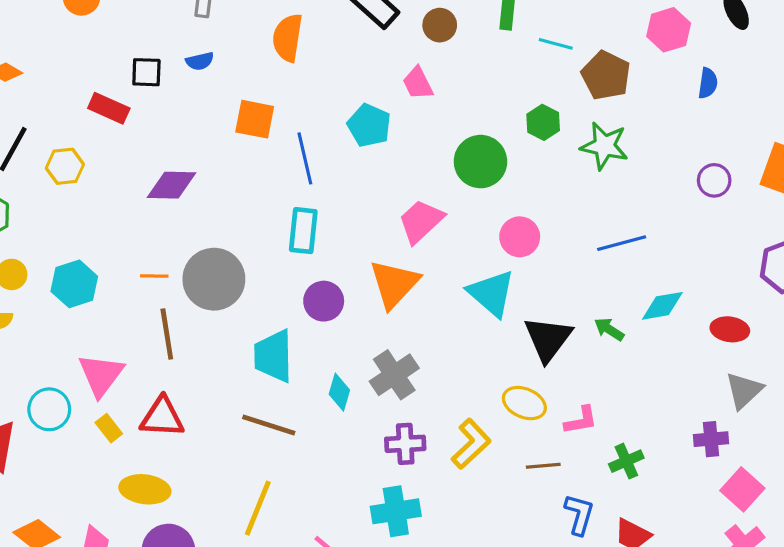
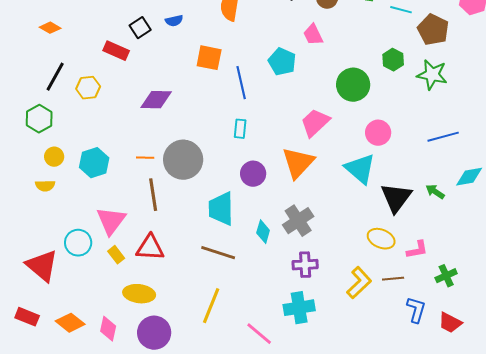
black square: (146, 72) -> (140, 28), turned -35
cyan rectangle: (303, 231) -> (240, 129), size x0.7
yellow L-shape: (471, 444) -> (359, 283), moved

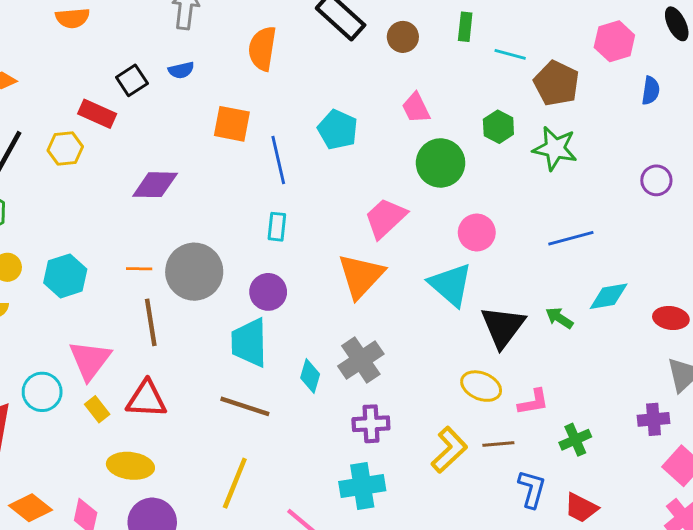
pink trapezoid: (313, 35) -> (416, 108), moved
yellow hexagon: (88, 88) -> (65, 148), moved
purple circle: (253, 174) -> (268, 292), moved

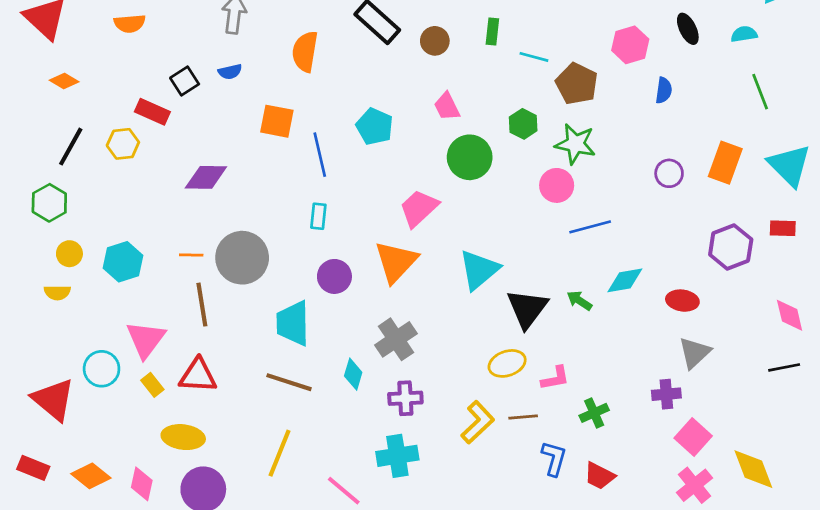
pink circle: (477, 233) -> (557, 185), moved
cyan triangle: (451, 285) -> (479, 270), turned 39
purple circle: (268, 292) -> (334, 276), moved
cyan diamond: (310, 376) -> (353, 374), moved
yellow ellipse: (481, 386) -> (507, 363), turned -42

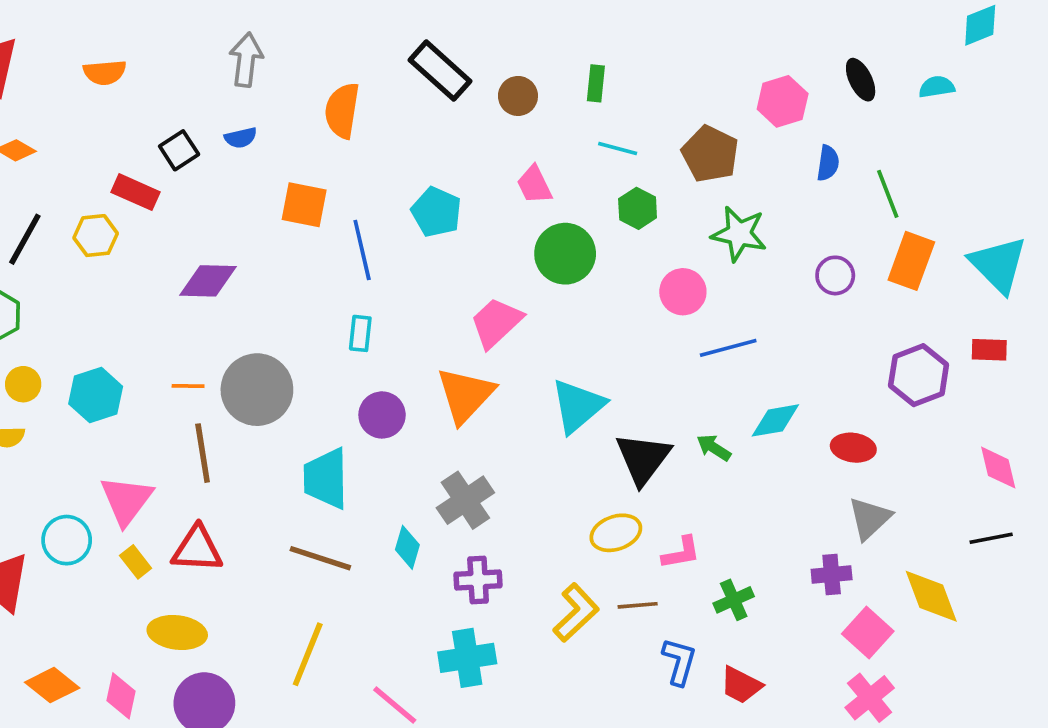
cyan line: (534, 57) -> (618, 149), moved
green line: (760, 92) -> (888, 194), moved
green star: (575, 144) -> (739, 234), moved
yellow diamond: (753, 469) -> (931, 596), moved

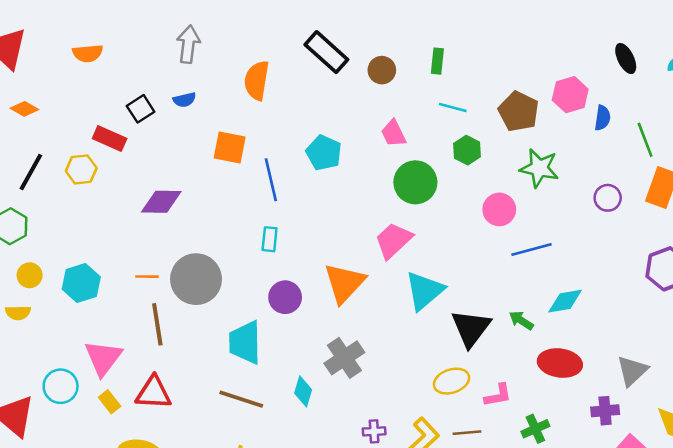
pink hexagon: (783, 101) -> (570, 95), moved
pink trapezoid: (496, 323) -> (393, 240), moved
red ellipse: (853, 448) -> (560, 363), moved, size x1.4
purple cross: (478, 580) -> (374, 431), moved, size x0.7

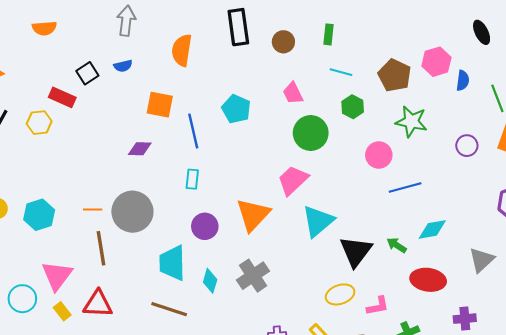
black rectangle: (326, 52) -> (238, 27), turned 40
purple diamond: (161, 202) -> (140, 149), moved, size x0.7
gray triangle: (632, 371) -> (482, 260), moved
cyan diamond: (303, 391) -> (210, 281), moved

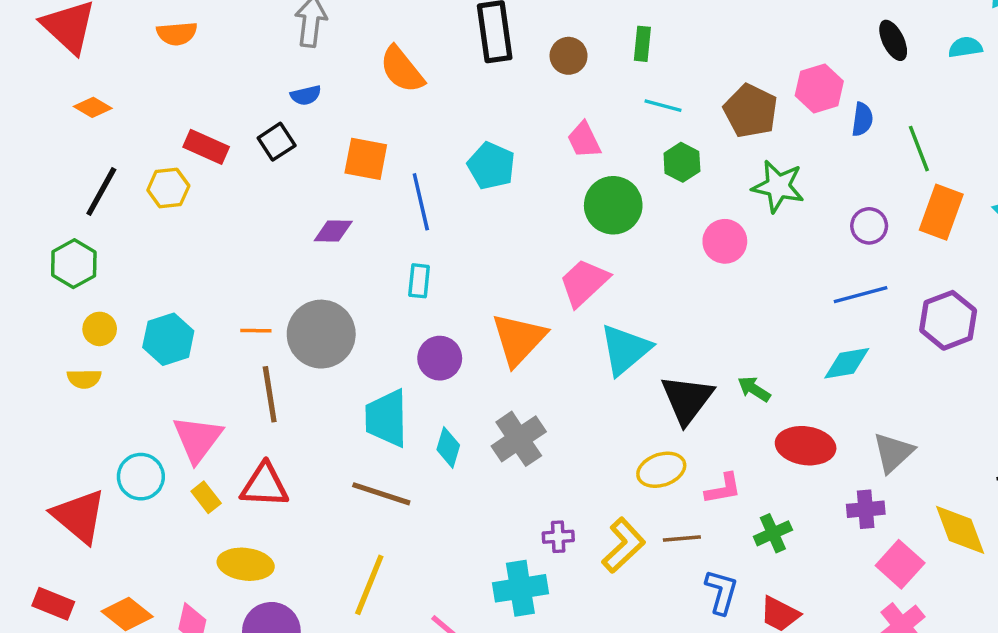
orange semicircle: (182, 50) -> (402, 70), turned -48
black square: (87, 73) -> (277, 142), moved
blue line: (405, 188) -> (861, 295), moved
cyan diamond: (432, 229) -> (847, 363), moved
gray triangle: (482, 260) -> (893, 453), moved

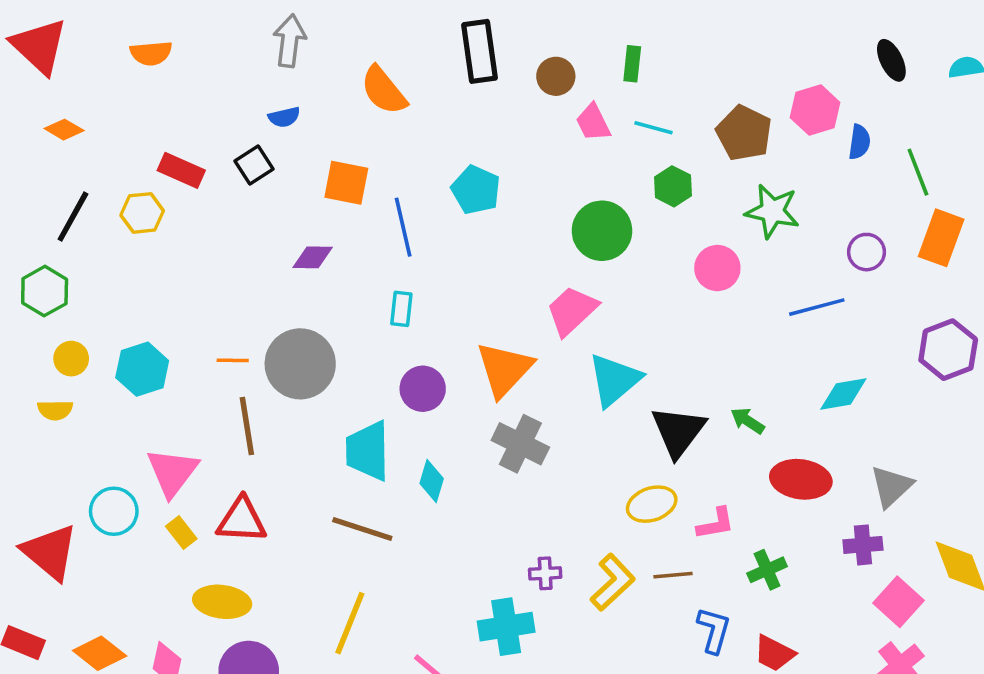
pink trapezoid: (584, 140) -> (593, 122), moved
blue line: (861, 295) -> (817, 307), moved
gray cross: (519, 439) -> (520, 444), moved, turned -30

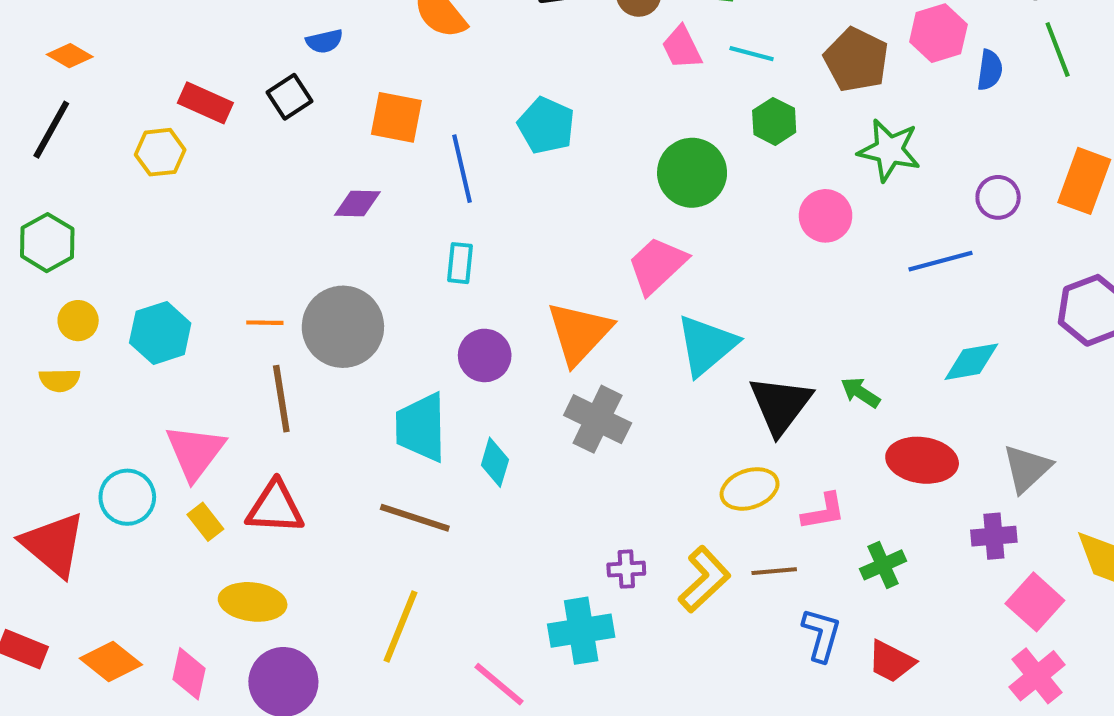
green line: (918, 172) -> (1058, 50), moved
black line: (73, 217) -> (51, 130), moved

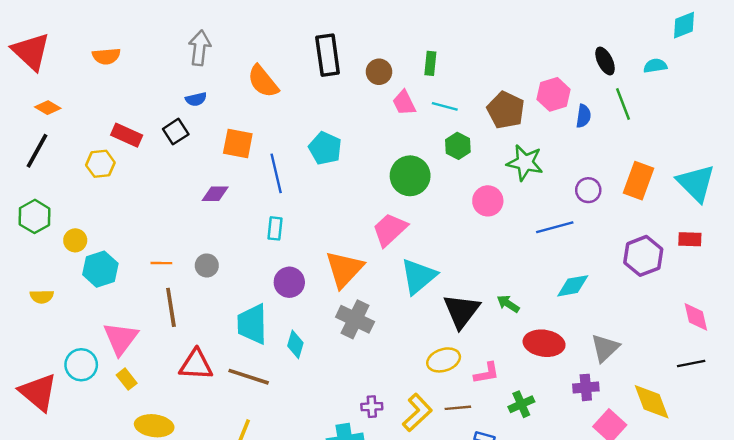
yellow circle: (78, 321) -> (75, 240), moved
gray circle: (343, 327) -> (207, 265), size x0.5
red triangle: (275, 507) -> (196, 365), moved

